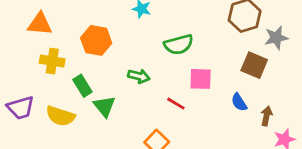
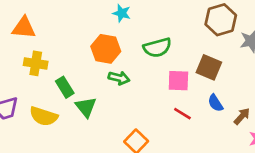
orange hexagon: (96, 40) -> (106, 49), moved
brown square: (254, 65) -> (209, 67), moved
red line: (176, 104) -> (182, 114), moved
brown arrow: (267, 116) -> (242, 116), turned 30

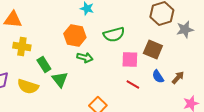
brown arrow: (242, 116) -> (178, 78), moved

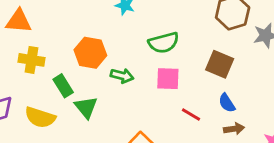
orange hexagon: (75, 36) -> (90, 53), moved
pink square: (130, 60) -> (168, 79), moved
brown arrow: (178, 78) -> (234, 129), moved, turned 40

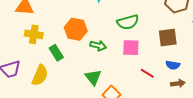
brown square: (220, 64) -> (168, 37), turned -30
blue semicircle: (227, 103) -> (173, 65), turned -48
green triangle: (86, 107) -> (93, 77), moved
yellow semicircle: (40, 117) -> (40, 75), turned -85

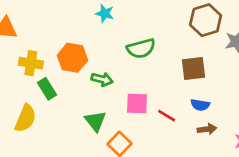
yellow cross: (34, 34) -> (31, 63), moved
pink square: (131, 48) -> (137, 104), moved

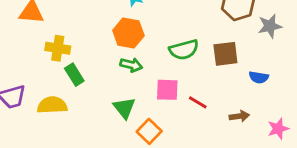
green semicircle: (141, 48) -> (184, 50), moved
orange hexagon: (72, 58) -> (128, 33), moved
blue semicircle: (200, 105) -> (259, 77), moved
yellow semicircle: (25, 118) -> (52, 105), turned -116

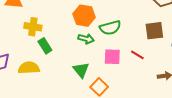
green semicircle: (184, 50) -> (110, 28), moved
red line: (198, 102) -> (137, 55), moved

